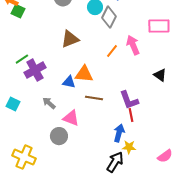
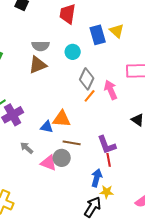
gray diamond: (109, 17) -> (87, 79), moved
brown triangle: (70, 39) -> (38, 65), moved
gray circle: (59, 136) -> (62, 158), moved

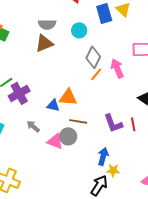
red line: (109, 160) -> (133, 124), moved

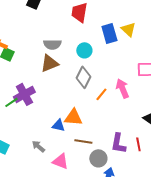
gray diamond: (93, 57) -> (83, 77), moved
purple cross: (19, 93) -> (24, 94), moved
purple L-shape: (113, 123) -> (118, 143), turned 30
gray circle: (68, 136) -> (98, 158), moved

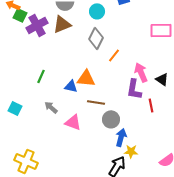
pink arrow: (122, 88) -> (141, 72), moved
purple cross: (24, 94) -> (37, 25), moved
green line: (11, 102) -> (41, 76), moved, turned -32
purple L-shape: (118, 143) -> (134, 89), moved

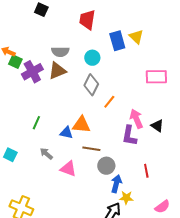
red line: (151, 105) -> (146, 171), moved

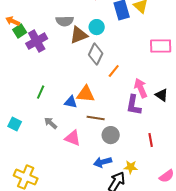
green square: (15, 62) -> (20, 31), turned 32
brown triangle: (57, 71) -> (79, 35), moved
blue arrow: (116, 184) -> (103, 162), moved, turned -120

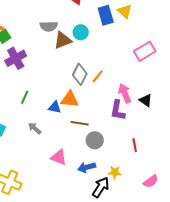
purple cross: (37, 41) -> (16, 58), moved
pink rectangle: (161, 46) -> (145, 51), turned -30
gray diamond: (96, 54) -> (80, 74), moved
pink triangle: (73, 138) -> (59, 157), moved

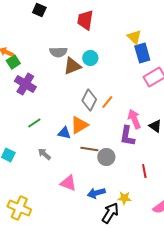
blue rectangle: (106, 15) -> (142, 53), moved
purple cross: (16, 58) -> (25, 84), turned -30
green line: (25, 97) -> (34, 123), turned 32
orange triangle: (70, 99) -> (79, 125), turned -36
gray circle: (95, 140) -> (106, 157), moved

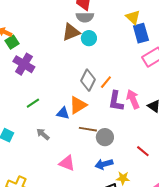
gray semicircle: (58, 52) -> (85, 17), moved
brown triangle: (72, 66) -> (71, 32), moved
purple L-shape: (127, 136) -> (116, 101), moved
red line: (144, 171) -> (143, 151), turned -40
blue arrow: (96, 193) -> (104, 164), moved

